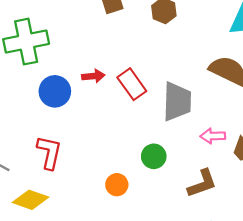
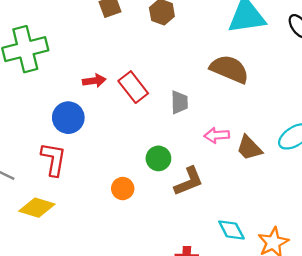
blue circle: (55, 91) -> (68, 118), moved
gray trapezoid: (177, 101) -> (179, 102), size x0.6
brown L-shape: (202, 183) -> (189, 181), moved

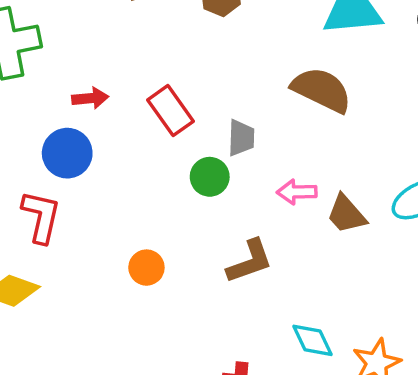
red arrow: (94, 81) -> (90, 98), moved
green circle: (158, 158) -> (210, 177), moved

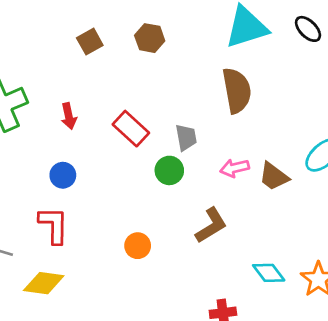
brown semicircle: (322, 90) -> (237, 90), turned 66
red arrow: (90, 98) -> (69, 116), moved, turned 95
blue circle: (67, 153) -> (63, 175), size x0.7

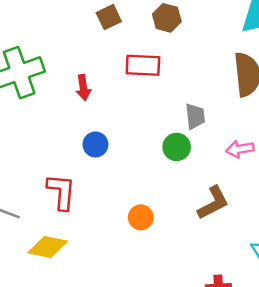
red rectangle: (131, 129) -> (143, 65), moved, turned -44
blue circle: (63, 175) -> (95, 145), moved

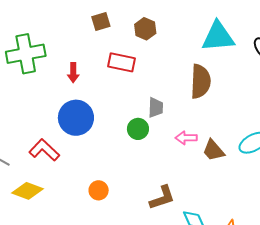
blue circle: (95, 145) -> (76, 118), size x1.8
red L-shape: (61, 192) -> (44, 150), turned -60
brown L-shape: (213, 203) -> (162, 198), moved
orange circle: (141, 217) -> (99, 190), moved

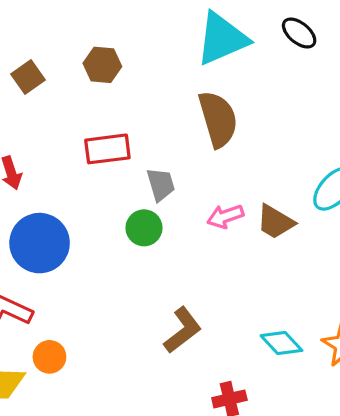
red rectangle: (122, 62) -> (107, 149), moved
orange circle: (99, 190) -> (49, 357), moved
brown L-shape: (162, 198) -> (183, 330), moved

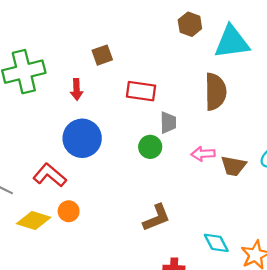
brown hexagon: (102, 65) -> (190, 24), moved
brown square: (28, 77) -> (102, 55), moved
brown trapezoid: (275, 222) -> (233, 166), turned -36

